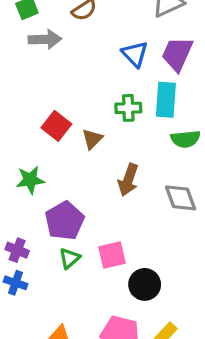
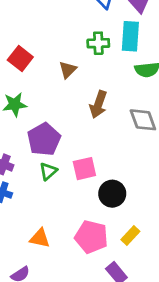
red square: (56, 126) -> (20, 59), moved

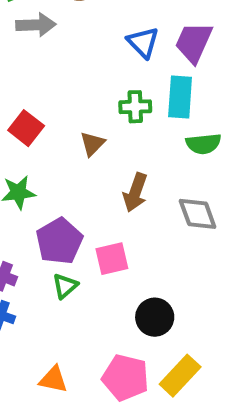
pink square: (84, 169) -> (112, 259), moved
yellow rectangle: (130, 235) -> (180, 376), size x1.5

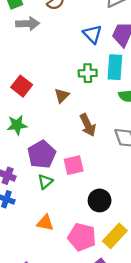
brown arrow: (135, 192) -> (88, 125), turned -45
orange triangle: (53, 379) -> (45, 223), moved

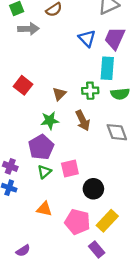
green cross: (88, 73) -> (90, 91), moved
green star: (17, 125) -> (50, 121), moved
pink square: (74, 165) -> (70, 168), moved

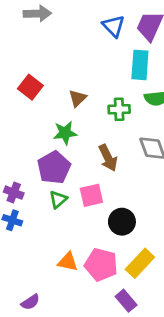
green cross: (90, 91) -> (119, 109), moved
brown arrow: (83, 121) -> (108, 158), moved
orange triangle: (44, 209) -> (68, 262), moved

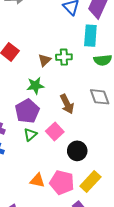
green cross: (119, 109) -> (64, 57), moved
pink square: (91, 195) -> (55, 132), turned -30

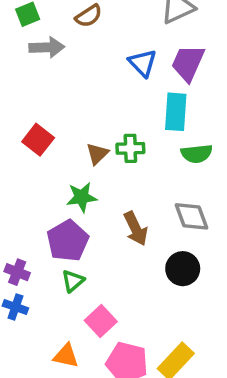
pink square: (55, 132) -> (101, 321), moved
black circle: (77, 151) -> (183, 269), moved
orange triangle: (37, 180) -> (66, 356), moved

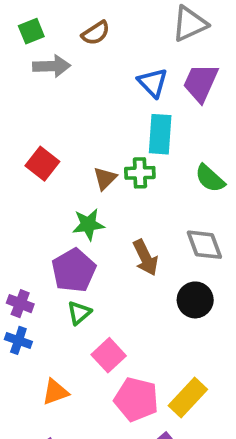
cyan rectangle: (176, 112) -> (160, 134), moved
green semicircle: (197, 154) -> (210, 178), turned 48
orange triangle: (66, 356) -> (55, 392), moved, turned -32

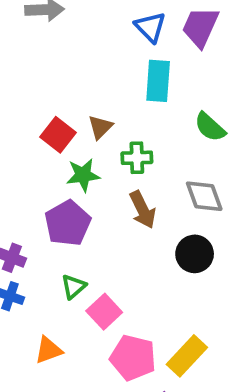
red square: (42, 164) -> (58, 135), moved
green cross: (140, 173) -> (137, 158), moved
green triangle: (79, 313) -> (73, 287), moved

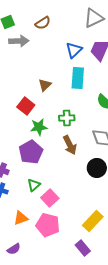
blue triangle: (150, 27) -> (74, 50), turned 30
brown triangle: (100, 127) -> (45, 85), moved
pink pentagon: (133, 358) -> (48, 225), moved

